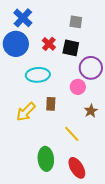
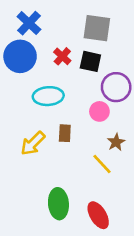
gray square: (76, 22) -> (97, 28), size x1.6
yellow line: (72, 134) -> (102, 164), moved

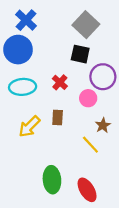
gray square: (97, 28) -> (86, 25), turned 35
red cross: (62, 56) -> (60, 82), moved
cyan ellipse: (48, 96) -> (23, 87), moved

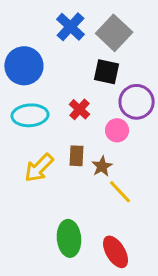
blue cross: (26, 20) -> (70, 27), moved
brown star: (103, 125) -> (102, 166), moved

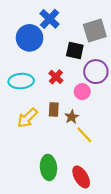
gray square: (114, 33) -> (95, 30), moved, turned 30
blue circle: (24, 66) -> (30, 38), moved

